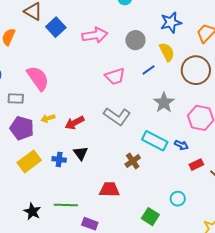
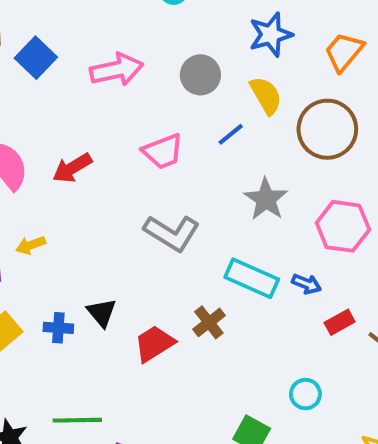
red arrow: (75, 123) -> (72, 168), moved
red trapezoid: (109, 190) -> (154, 344), moved, turned -30

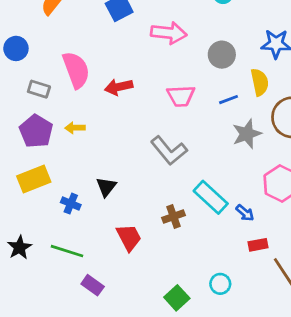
gray star: (266, 199) -> (247, 134), moved
blue cross: (58, 328) -> (71, 204), moved
red trapezoid: (154, 344) -> (129, 237), moved, turned 76

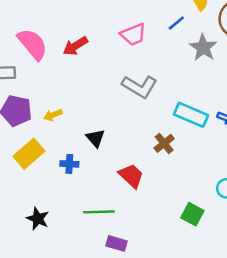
yellow arrow: (75, 128) -> (53, 115), moved
green line: (67, 251) -> (99, 212), moved
purple rectangle: (93, 285) -> (116, 243), moved

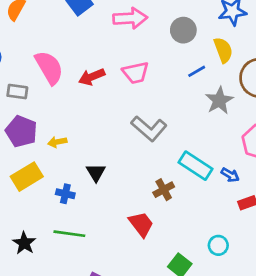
pink trapezoid: (133, 35) -> (136, 73), moved
red trapezoid: (131, 176) -> (141, 224), moved
green line: (99, 212) -> (69, 234), moved

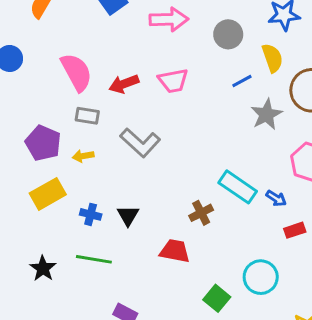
gray rectangle: (17, 92) -> (87, 116), moved
gray L-shape: (149, 129) -> (140, 143), moved
black triangle: (96, 172) -> (128, 215), moved
red trapezoid: (141, 224) -> (175, 251), turned -44
cyan circle: (218, 245) -> (261, 277), size x1.5

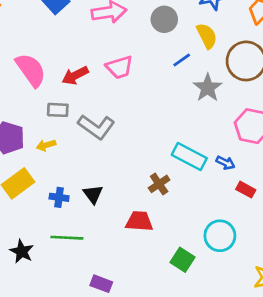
gray rectangle: (87, 116) -> (58, 110), moved
red rectangle: (295, 230) -> (246, 190), turned 54

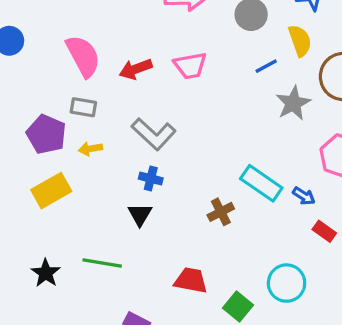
gray rectangle: (58, 110) -> (83, 107), moved
blue cross: (59, 197) -> (151, 178), moved
red trapezoid: (139, 221) -> (191, 280), moved

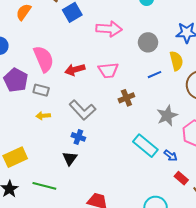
gray star: (293, 103) -> (167, 116), moved
purple pentagon: (46, 134) -> (16, 80), moved
yellow rectangle: (51, 191) -> (15, 157), moved
brown cross: (221, 212) -> (126, 98), moved

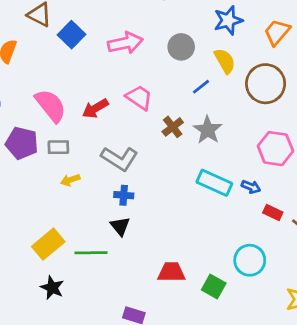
pink trapezoid: (108, 70) -> (139, 98), turned -125
gray star: (167, 116) -> (208, 130), moved
green line: (44, 186) -> (91, 253), moved

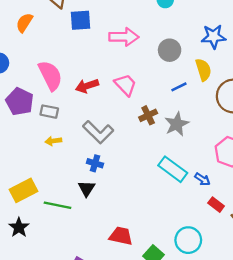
blue square: (72, 35) -> (80, 20), turned 30

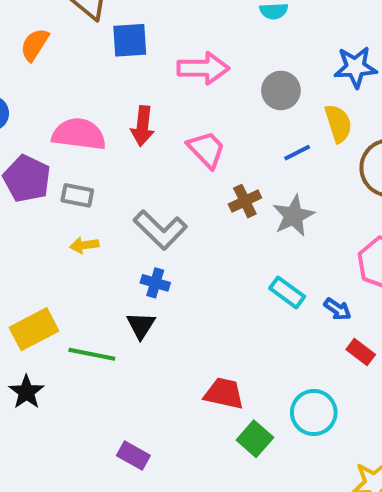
pink semicircle: (50, 76) -> (79, 134), turned -56
red arrow: (87, 86) -> (143, 126), moved, turned -65
cyan rectangle: (173, 169) -> (287, 292), size x0.7
red trapezoid: (121, 236) -> (224, 393), moved

